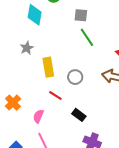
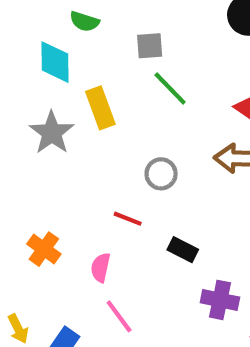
gray star: (27, 48) -> (52, 133), size x1.5
yellow rectangle: (48, 67) -> (100, 108), moved

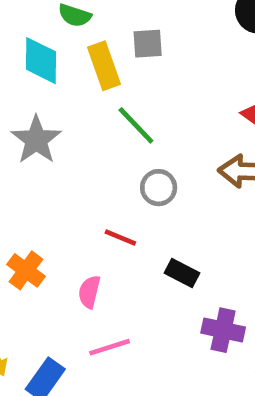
green line: (170, 89) -> (136, 125), moved
yellow rectangle: (100, 108) -> (104, 66), moved
pink line: (119, 316) -> (110, 347), turned -72

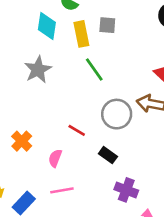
gray circle: (159, 188) -> (117, 114), moved, size x1.5

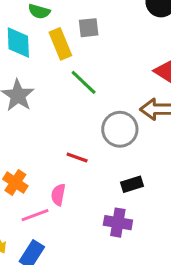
black rectangle: (108, 155) -> (132, 184), moved, turned -42
pink line: (62, 190) -> (35, 215), moved
purple cross: (126, 190) -> (118, 223), moved

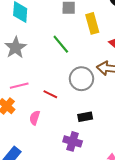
yellow rectangle: (60, 44) -> (92, 23), moved
pink line: (35, 215) -> (19, 86), moved

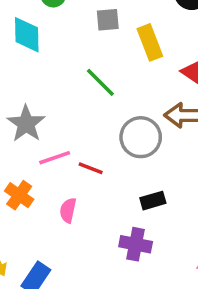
gray star: (16, 48) -> (26, 124), moved
pink line: (19, 86) -> (55, 158), moved

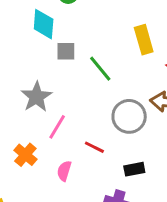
gray square: (108, 20) -> (66, 51), moved
pink line: (55, 158) -> (57, 127), turned -45
red line: (91, 168) -> (94, 147), moved

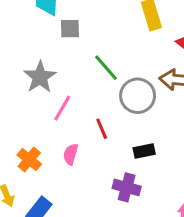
green line: (100, 69) -> (106, 68), moved
red line: (94, 147) -> (102, 129), turned 42
orange cross: (25, 155) -> (29, 160), moved

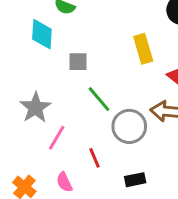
gray square: (70, 29) -> (78, 62), moved
pink semicircle: (71, 154) -> (64, 182), turned -42

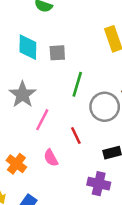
cyan diamond: (42, 34) -> (28, 47), moved
green line: (99, 99) -> (77, 84), turned 60

